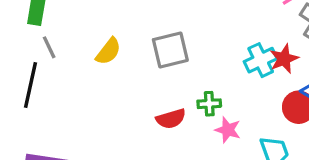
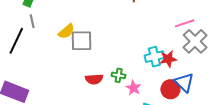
gray square: (170, 50) -> (82, 41), moved
pink star: (228, 130) -> (133, 88), moved

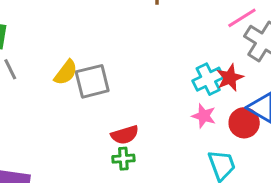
green cross: (119, 75) -> (123, 159), moved
pink star: (133, 88) -> (204, 116), moved

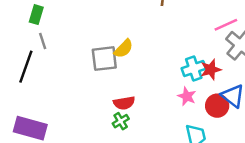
yellow semicircle: (66, 72) -> (124, 49), moved
green cross: (123, 159) -> (121, 121), turned -35

